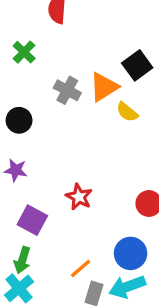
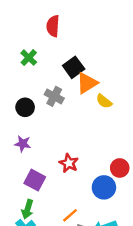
black square: (137, 65) -> (74, 67), moved
gray cross: (67, 90) -> (54, 96), moved
blue circle: (131, 253) -> (104, 187), moved

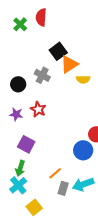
green cross: (29, 58) -> (20, 24), moved
yellow semicircle: (104, 101) -> (83, 79), turned -40
red star: (69, 163) -> (38, 109), moved

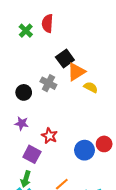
yellow semicircle: (83, 79) -> (91, 87), turned -152
red star: (38, 109) -> (49, 136), moved
blue circle: (83, 150) -> (85, 150), moved

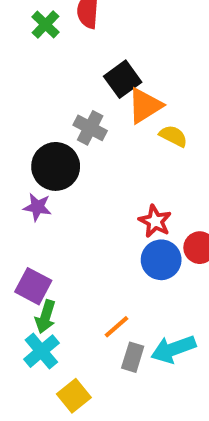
black circle: (24, 92) -> (56, 166), moved, size x1.5
red star: (49, 136) -> (155, 221), moved
purple square: (32, 154) -> (33, 286), moved

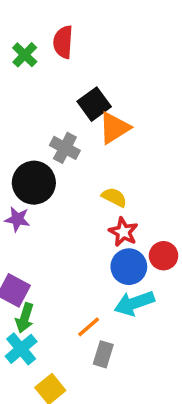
yellow semicircle: (173, 136) -> (114, 197), moved
cyan arrow: (173, 349) -> (134, 303), moved

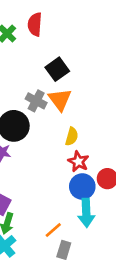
orange triangle: (114, 128) -> (60, 100), moved, turned -35
yellow semicircle: (114, 197) -> (72, 136), turned 78
cyan arrow: (134, 303) -> (86, 213), turned -72

